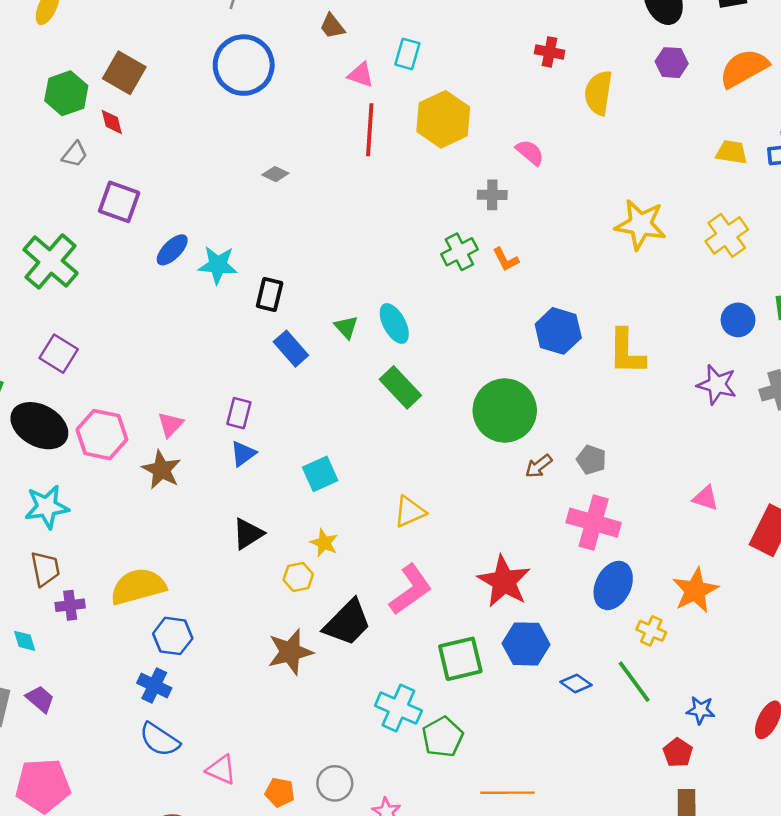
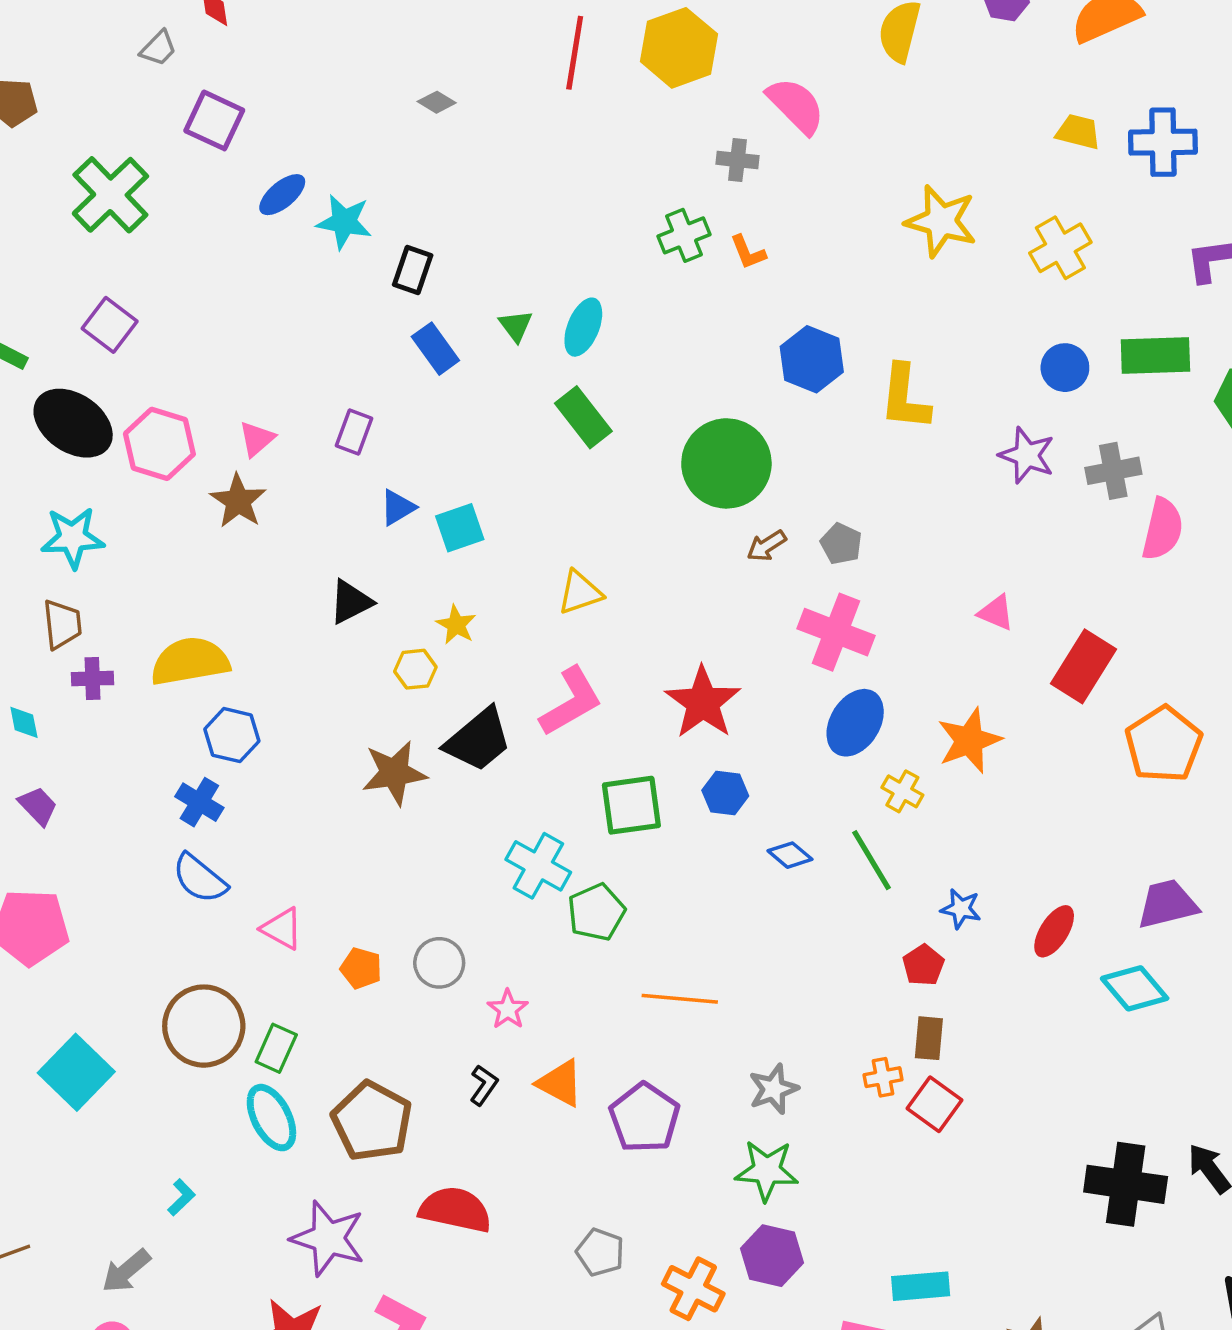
pink semicircle: (530, 152) -> (796, 106), size x1.5
cyan ellipse: (394, 323) -> (583, 327), turned 45
blue triangle: (243, 454) -> (398, 507), moved
blue hexagon: (526, 644) -> (725, 793), size x0.7

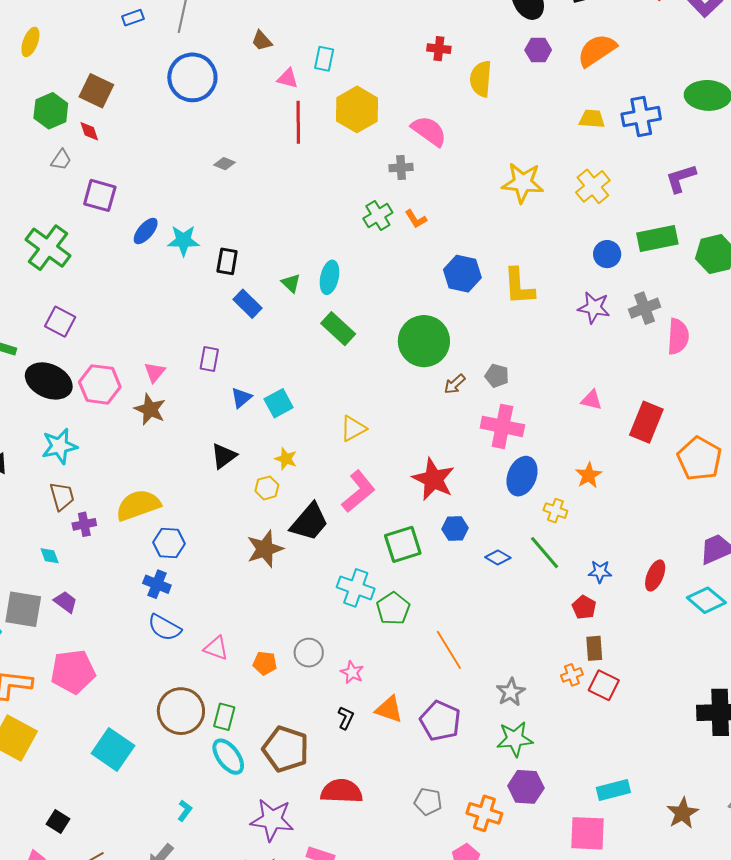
orange star: (969, 741) -> (589, 475), size x0.7
orange line: (680, 999) -> (449, 650), turned 63

